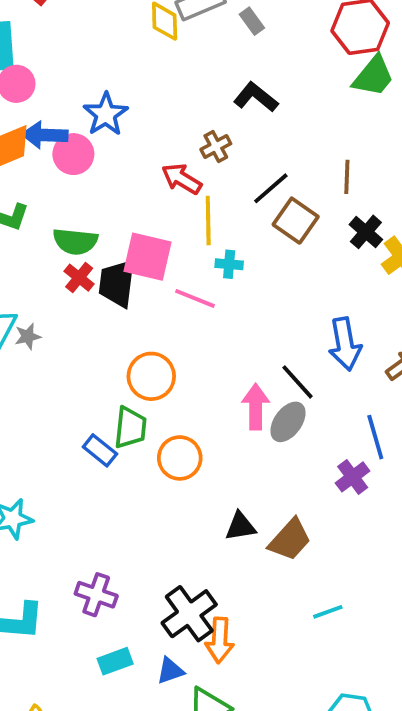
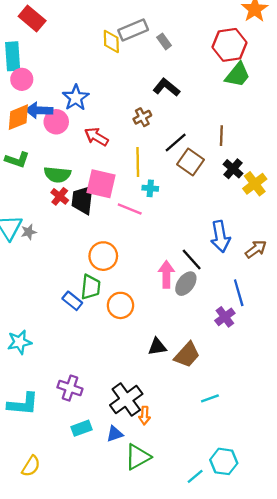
red arrow: (182, 179) -> (96, 137), moved
orange arrow: (220, 640) -> (145, 416), size x0.7

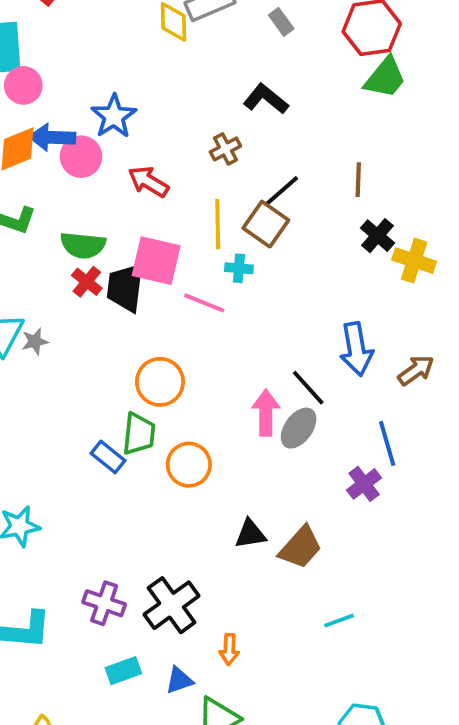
gray rectangle: (164, 41) -> (281, 22), moved
brown square: (190, 162) -> (266, 224), moved
yellow cross: (255, 184) -> (414, 261), turned -35
black cross: (126, 400) -> (172, 605), moved

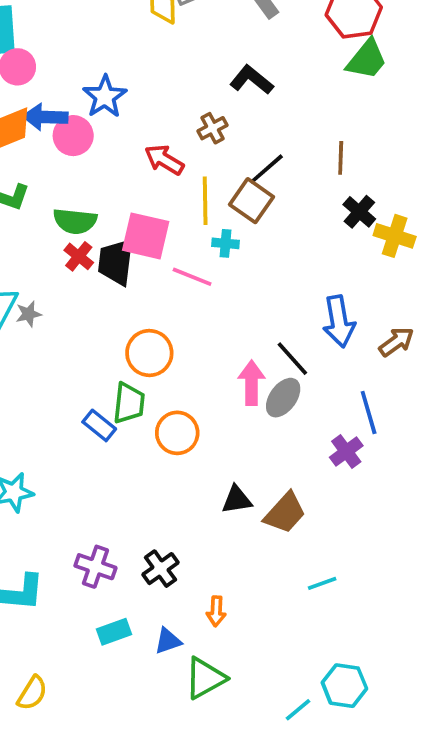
red arrow: (148, 182) -> (164, 160), moved
black cross: (172, 605) -> (160, 569), size x0.7

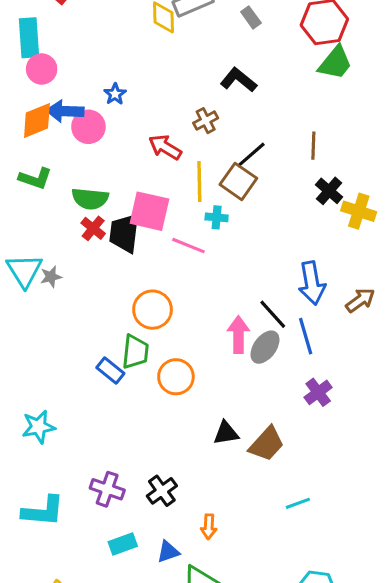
blue star: (105, 97) -> (115, 94), size x0.6
blue line: (369, 412) -> (306, 336), moved

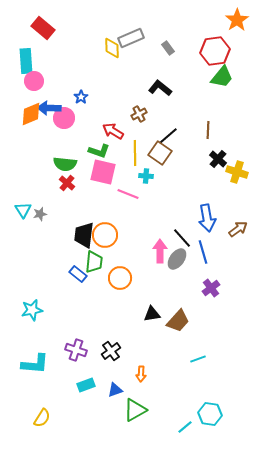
green L-shape: (35, 178) -> (99, 151), moved
black trapezoid: (124, 233) -> (84, 235), moved
cyan triangle: (24, 271) -> (23, 210), size x0.7

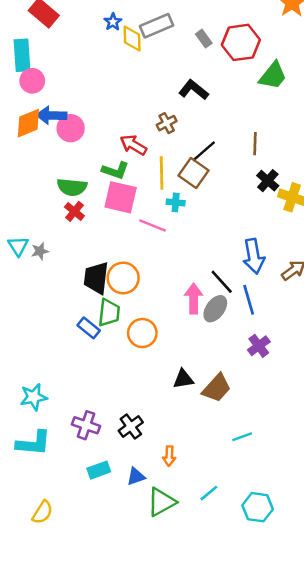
red hexagon: (215, 51) -> (241, 42), moved
blue star: (81, 97) -> (113, 22), moved
cyan star: (32, 310) -> (33, 397), moved
cyan line: (185, 427) -> (209, 493), moved

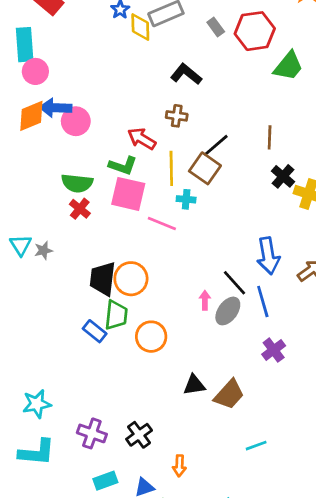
black L-shape: (194, 90) -> (186, 74), moved
brown cross: (167, 123) -> (177, 116), turned 36
pink arrow: (194, 298) -> (205, 300), size x0.6

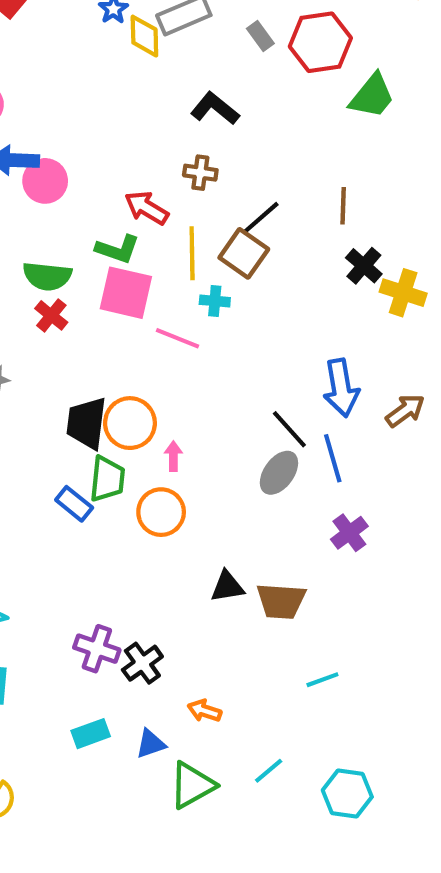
pink arrow: (205, 300) -> (173, 456), moved
brown trapezoid: (229, 394) -> (281, 601), turned 52
purple cross: (92, 433) -> (97, 649), moved
orange arrow: (179, 466) -> (204, 711), turned 105

